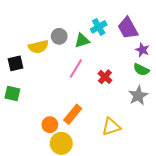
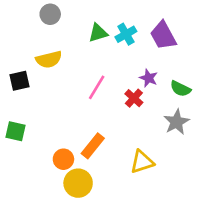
gray circle: (59, 36) -> (50, 14), moved
green triangle: (82, 40) -> (98, 33), moved
purple star: (142, 50) -> (149, 78), moved
green square: (12, 93) -> (16, 131), moved

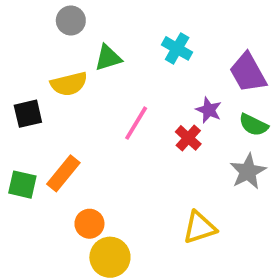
green triangle: (98, 33) -> (108, 58), moved
cyan cross: (126, 34) -> (177, 48), turned -30
purple trapezoid: (163, 36) -> (248, 73), moved
orange rectangle: (93, 146) -> (63, 173), moved

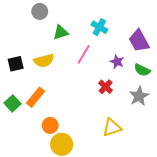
yellow semicircle: (69, 84) -> (44, 61), moved
pink line: (136, 123) -> (84, 54), moved
red cross: (188, 138) -> (106, 87), moved
green square: (22, 185) -> (13, 103), turned 35

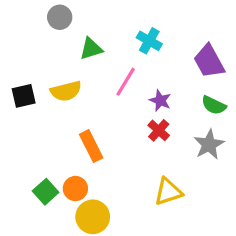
purple star: (117, 62) -> (160, 101), moved
orange rectangle: (36, 97) -> (91, 146), moved, turned -66
green square: (13, 103) -> (46, 192), moved

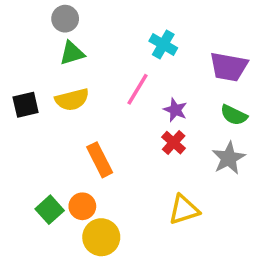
green triangle: (91, 49) -> (72, 53), moved
purple trapezoid: (209, 61) -> (229, 67), turned -51

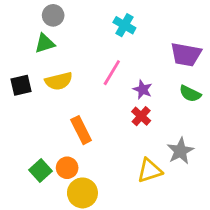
cyan cross: (163, 44) -> (124, 25), moved
green triangle: (72, 53) -> (45, 43), moved
gray star: (229, 158) -> (180, 151), moved

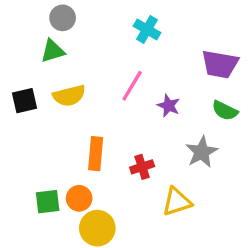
red cross: (141, 116) -> (142, 167), moved, turned 30
orange rectangle: (81, 130) -> (96, 154), turned 32
gray star: (180, 151) -> (202, 152), moved
green square: (41, 171) -> (48, 202), turned 35

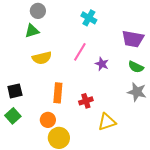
black square: (24, 101) -> (15, 91), moved
gray star: (202, 152) -> (137, 92), moved, turned -30
green square: (48, 202) -> (13, 116), moved, turned -35

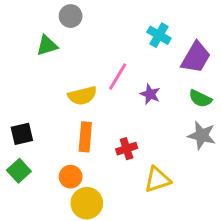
gray circle: (38, 11) -> (71, 16), moved
cyan cross: (89, 18) -> (159, 35), moved
purple trapezoid: (133, 39) -> (196, 57), turned -70
yellow semicircle: (42, 58) -> (82, 96), moved

